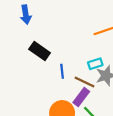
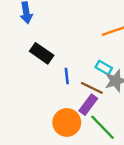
cyan rectangle: (95, 64) -> (104, 68), turned 48

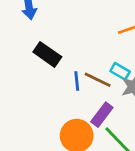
brown line: (92, 88) -> (98, 80), moved

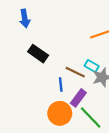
blue line: (77, 81) -> (61, 85), moved

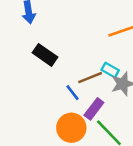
brown line: (75, 72) -> (90, 78), turned -48
blue line: (61, 85) -> (73, 93), turned -32

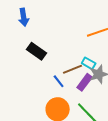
purple rectangle: (94, 109) -> (85, 82), moved

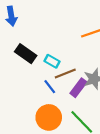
cyan rectangle: (89, 63) -> (52, 61), moved

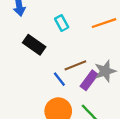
cyan rectangle: (52, 61) -> (62, 23), moved, turned 32

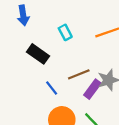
blue line: (59, 79) -> (52, 88), moved

